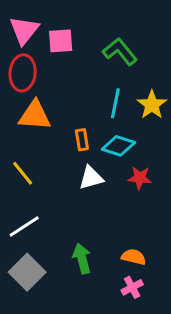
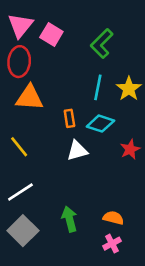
pink square: (61, 41) -> (51, 34), turned 35
green L-shape: (120, 52) -> (102, 44), turned -96
red star: (140, 178) -> (130, 149), moved, turned -30

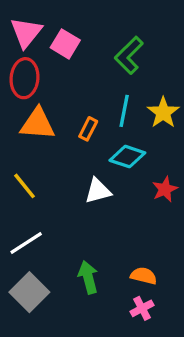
orange rectangle: (69, 118) -> (88, 129), moved, turned 36

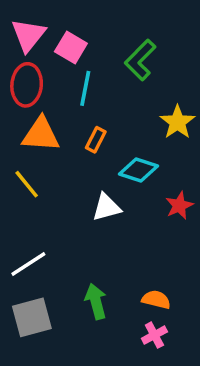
cyan line: (124, 111) -> (85, 88), moved
yellow line: (24, 186) -> (27, 184), moved
gray square: (29, 292) -> (32, 317), turned 30

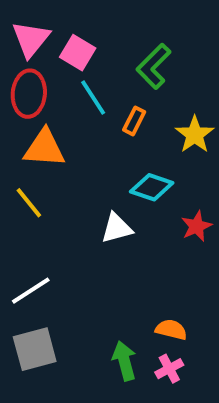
cyan line: (85, 88) -> (93, 98), turned -44
orange rectangle: (96, 140) -> (134, 121), moved
green arrow: (96, 301) -> (124, 361), moved

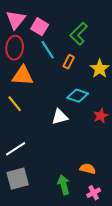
pink cross: (169, 369) -> (94, 193), moved

